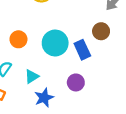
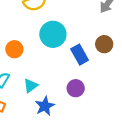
brown circle: (101, 31) -> (104, 44), moved
cyan circle: (55, 43) -> (53, 34), moved

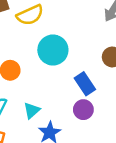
blue rectangle: (80, 55) -> (85, 84), moved

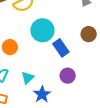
blue rectangle: (85, 84) -> (61, 48), moved

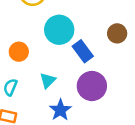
purple circle: (68, 76) -> (92, 86), size x1.5
cyan triangle: (28, 78) -> (48, 80), moved

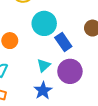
cyan triangle: (48, 80) -> (44, 65), moved

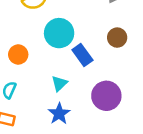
purple circle: (70, 71) -> (106, 96), moved

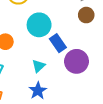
brown circle: (117, 38) -> (86, 15), moved
purple circle: (106, 96) -> (77, 61), moved

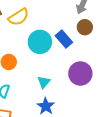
blue rectangle: (58, 43) -> (64, 39), moved

